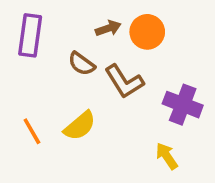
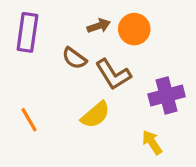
purple cross: (183, 105) -> (167, 95), turned -36
yellow semicircle: (80, 126) -> (95, 115), moved

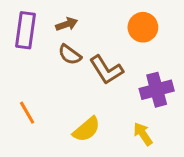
brown arrow: (99, 26) -> (67, 24), moved
orange circle: (134, 29) -> (143, 27), moved
yellow semicircle: (95, 115) -> (86, 129), moved

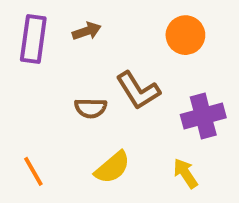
brown semicircle: (70, 55) -> (91, 108), moved, turned -35
orange line: (27, 113) -> (33, 171), moved

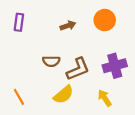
brown arrow: (87, 31) -> (68, 26), moved
purple rectangle: (33, 39) -> (19, 22), size x0.7
brown L-shape: (138, 90) -> (78, 69), moved, turned -80

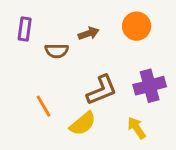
brown semicircle: (51, 61) -> (57, 51), moved
orange line: (19, 97) -> (44, 106), moved

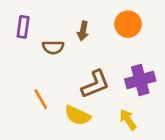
brown arrow: (89, 33) -> (83, 31), turned 120
yellow semicircle: (83, 124) -> (78, 115), turned 65

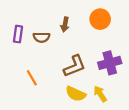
purple rectangle: (23, 27) -> (18, 34), moved
yellow semicircle: (78, 115) -> (76, 94), moved

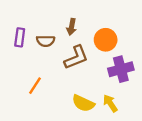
orange circle: (100, 19) -> (106, 40), moved
brown L-shape: (75, 66) -> (76, 57), moved
orange line: (32, 78) -> (35, 86), turned 63

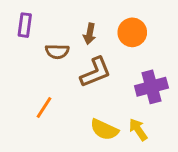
purple rectangle: (20, 37) -> (25, 25), moved
orange circle: (106, 40) -> (132, 32), moved

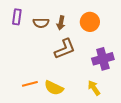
brown semicircle: (57, 52) -> (41, 23), moved
orange line: (44, 107) -> (30, 84), moved, turned 42
yellow semicircle: (104, 130) -> (54, 88), moved

